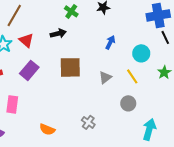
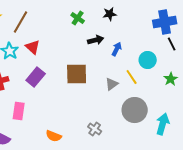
black arrow: (58, 33) -> (96, 40), moved
yellow line: (132, 76) -> (132, 77), moved
gray circle: (128, 103) -> (135, 110), size x1.6
cyan arrow: (149, 129) -> (163, 124), moved

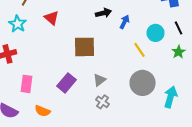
black line: (172, 44) -> (178, 28), moved
red triangle: (33, 47) -> (52, 18), moved
purple rectangle: (36, 77) -> (66, 83), moved
gray triangle: (112, 84) -> (100, 80), moved
orange semicircle: (54, 136) -> (42, 111), moved

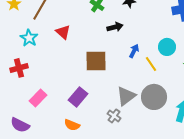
blue arrow: (124, 22) -> (134, 51), moved
gray triangle: (100, 80) -> (126, 96), moved, size x1.5
pink rectangle: (26, 84) -> (38, 98), turned 36
orange semicircle: (42, 111) -> (72, 125), moved

